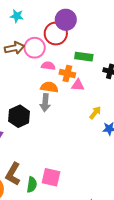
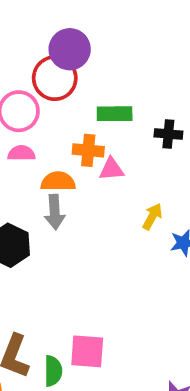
pink semicircle: (48, 66) -> (21, 153), moved

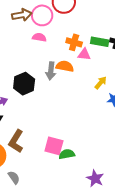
green rectangle: (115, 114) -> (100, 42), moved
orange semicircle: (58, 181) -> (65, 66), moved
green semicircle: (53, 371) -> (67, 154), moved, turned -112

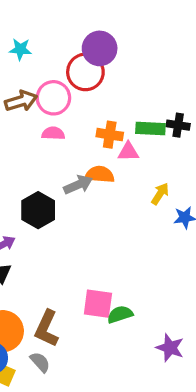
gray arrow: (51, 71) -> (78, 185), turned -114
brown L-shape: (16, 141) -> (47, 328), moved

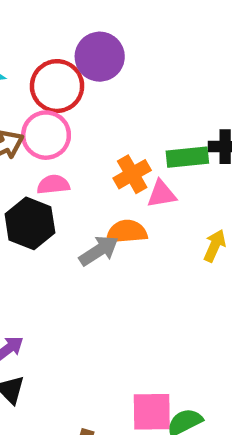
red circle: (85, 72) -> (57, 86), moved
orange cross: (110, 135) -> (132, 174), turned -30
black hexagon: (38, 210) -> (30, 223), moved

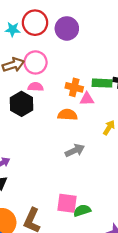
red circle: (57, 86) -> (35, 23), moved
orange cross: (132, 174) -> (74, 87), turned 35
gray arrow: (99, 251) -> (75, 150), moved

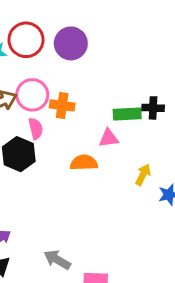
pink semicircle: (36, 87) -> (36, 129), turned 80
orange cross: (74, 87) -> (62, 105), moved
gray arrow: (75, 150) -> (57, 260), moved, turned -120

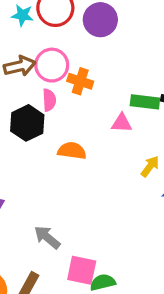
orange semicircle: (84, 163) -> (72, 151), moved

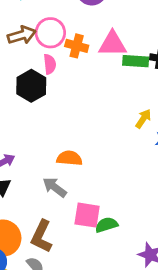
pink triangle: (122, 123) -> (112, 44), moved, size x1.5
orange semicircle: (72, 151) -> (69, 158), moved

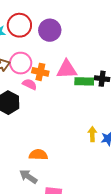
pink semicircle: (50, 64) -> (30, 84), moved, turned -56
yellow arrow: (143, 119) -> (92, 134), moved, turned -32

